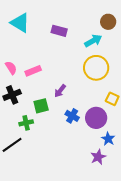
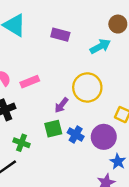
yellow circle: (96, 68) -> (87, 87), moved
green square: (41, 106) -> (53, 129), moved
green cross: (26, 123) -> (21, 143), turned 32

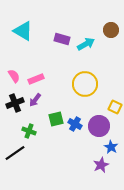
cyan arrow: (100, 46) -> (86, 44), moved
purple arrow: (61, 105) -> (35, 100), moved

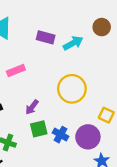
pink rectangle: (36, 79) -> (16, 71), moved
purple arrow: (35, 100) -> (32, 107), moved

